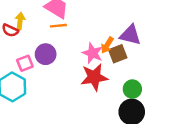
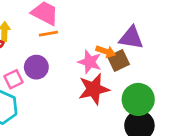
orange arrow: (107, 45) -> (106, 51), turned -98
green circle: (132, 89) -> (138, 99), size x1.5

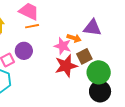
brown square: (119, 60) -> (84, 56), moved

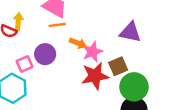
orange arrow: (74, 38) -> (78, 43), moved
pink star: (63, 46) -> (93, 52), turned 30

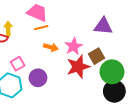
orange arrow: (78, 43) -> (51, 47), moved
purple circle: (45, 54) -> (38, 78), moved

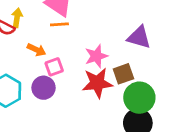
orange arrow: (51, 47) -> (36, 50), moved
pink square: (18, 64) -> (54, 67), moved

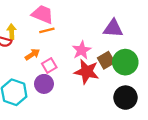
orange arrow: (36, 50) -> (32, 54), turned -48
red star: (97, 83) -> (87, 72), turned 30
green circle: (139, 98) -> (125, 62), moved

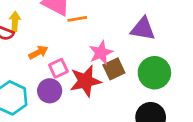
orange line: (47, 30) -> (77, 19), moved
brown square: (106, 60) -> (114, 69), moved
red star: (87, 72) -> (85, 81), moved, turned -30

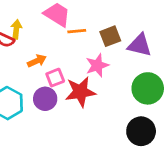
brown square: (114, 69) -> (110, 36), moved

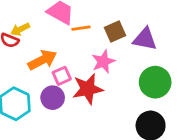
yellow arrow: (16, 29) -> (20, 29), turned -120
orange arrow: (37, 61) -> (42, 60), size x1.5

